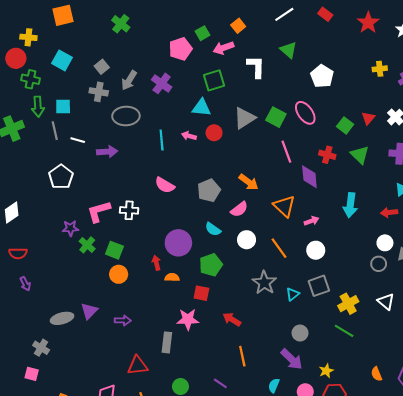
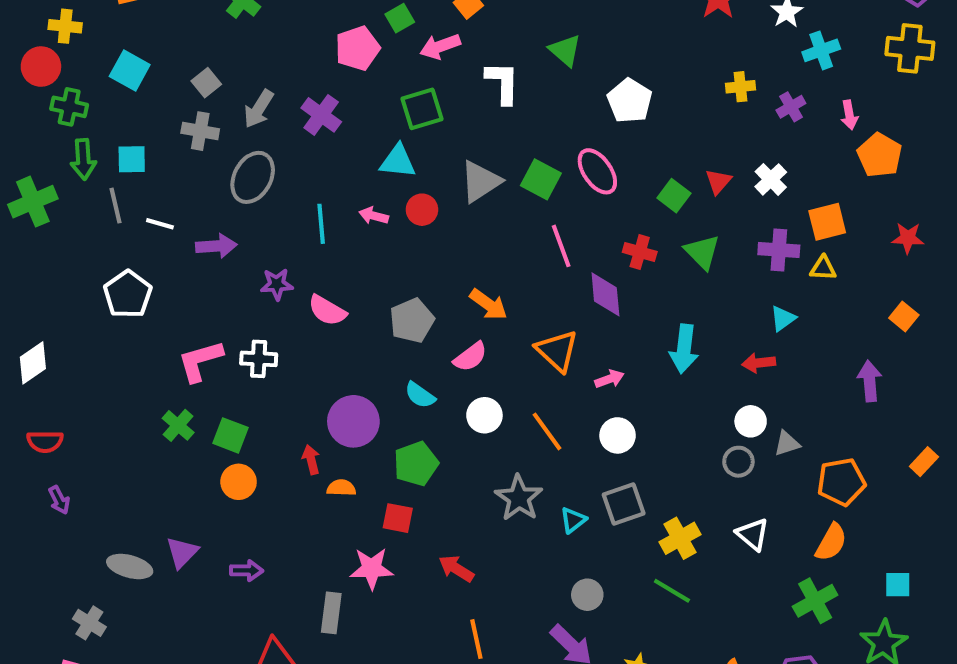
gray ellipse: (126, 116) -> (253, 177), turned -60
purple star: (70, 228) -> (277, 284), moved
gray ellipse: (62, 318) -> (130, 566), turned 30

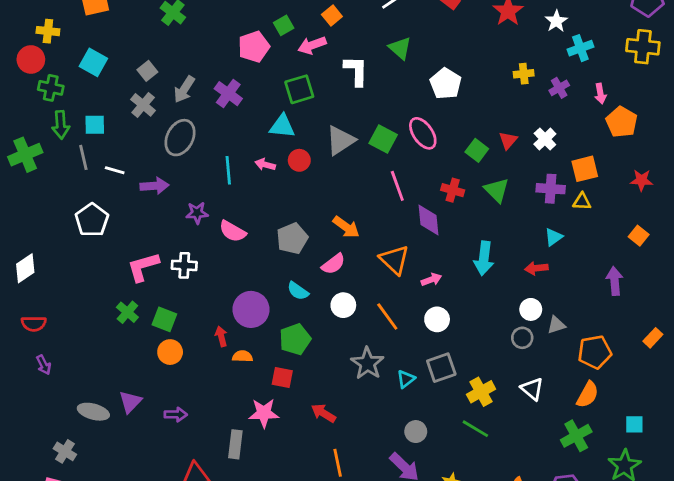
gray cross: (200, 131) -> (143, 105), turned 30

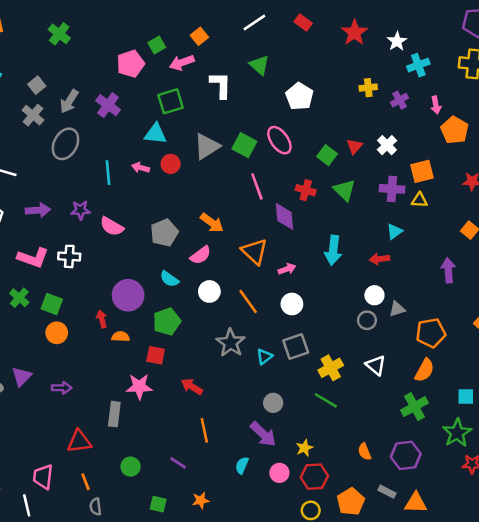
purple arrow: (154, 186) -> (38, 210), moved
pink L-shape: (143, 267) -> (33, 258), turned -144

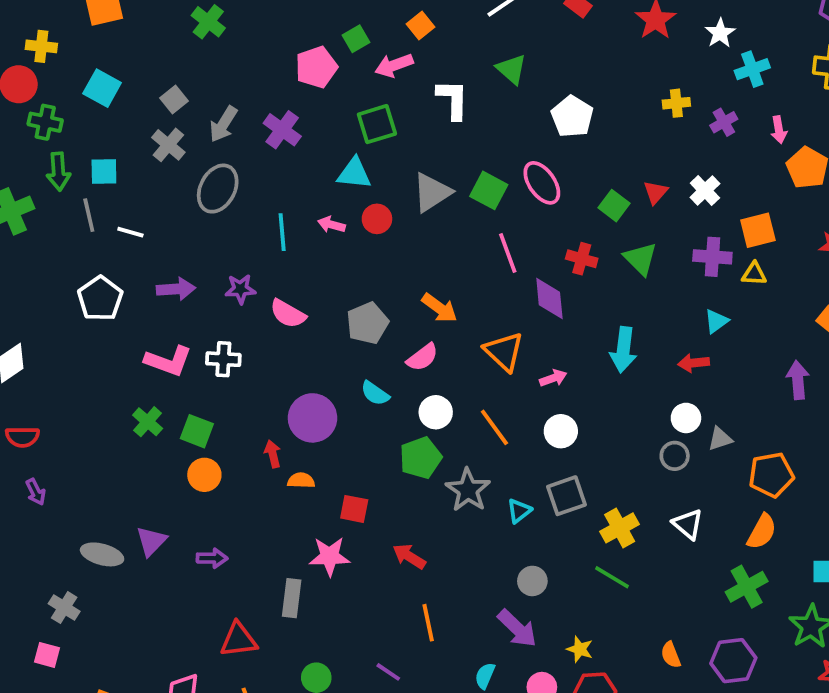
green pentagon: (167, 322) -> (421, 458), moved
yellow star: (304, 448) -> (580, 649), turned -30

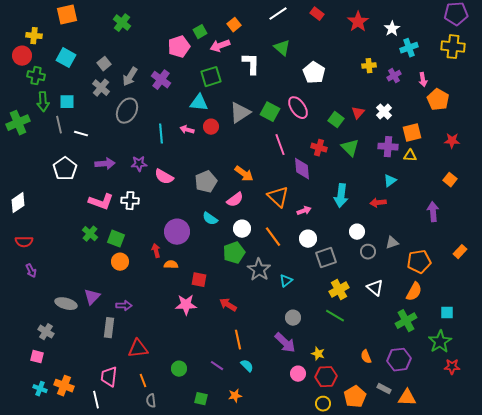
white circle: (686, 418) -> (357, 232), moved
gray square: (567, 496) -> (326, 258), moved
gray rectangle: (292, 598) -> (109, 328), moved
cyan semicircle: (485, 676) -> (247, 366), moved, turned 112

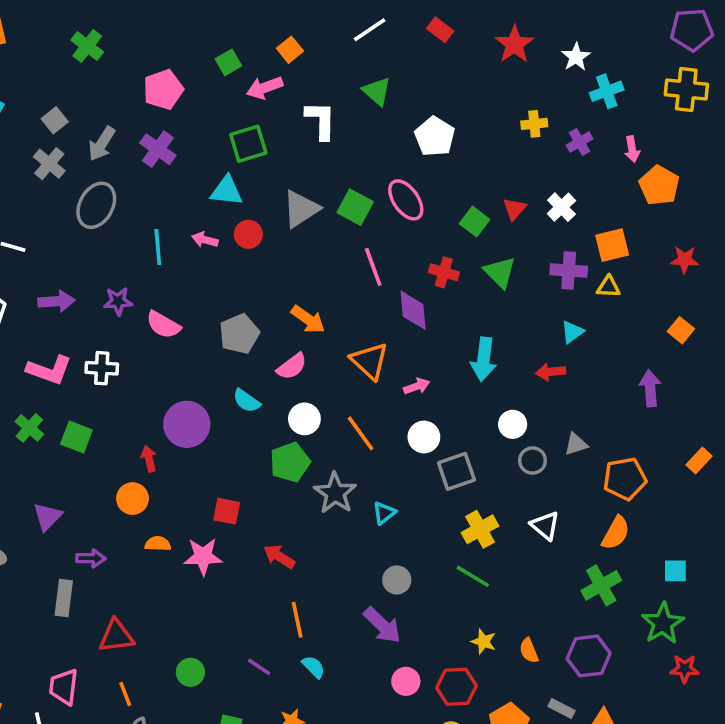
pink pentagon: (179, 47) -> (163, 89), moved
orange circle: (120, 262) -> (132, 499), moved
orange semicircle: (171, 265) -> (158, 544), moved
purple triangle: (92, 297) -> (47, 517), moved
yellow star: (318, 354) -> (484, 642), moved

